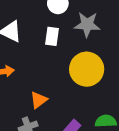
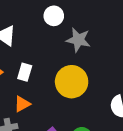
white rectangle: (52, 36) -> (25, 72), moved

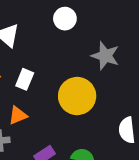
gray star: (78, 40) -> (105, 56), moved

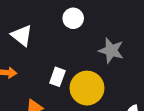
white rectangle: (25, 79) -> (57, 77), moved

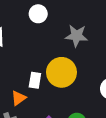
white rectangle: (57, 77) -> (35, 80), moved

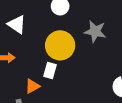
yellow circle: (61, 72) -> (60, 45), moved

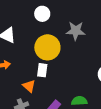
orange triangle: (32, 86) -> (29, 86), turned -40

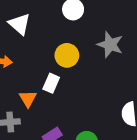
yellow circle: (47, 47) -> (67, 55), size x0.7

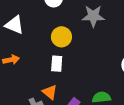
orange triangle: (28, 99) -> (50, 92), moved

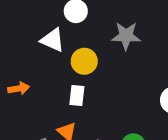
white triangle: (15, 25) -> (53, 40), moved

